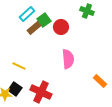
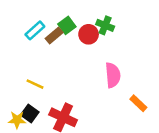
green cross: (87, 11) -> (105, 25), moved
cyan rectangle: (27, 14) -> (35, 30), moved
pink semicircle: (68, 59) -> (113, 75), moved

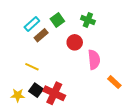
red circle: (89, 34) -> (75, 42), moved
brown rectangle: (54, 36) -> (41, 35), moved
black square: (30, 113) -> (36, 90), moved

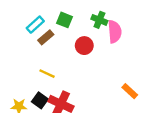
green square: (57, 20) -> (64, 20), turned -32
pink semicircle: (94, 60) -> (115, 32), moved
yellow line: (32, 67) -> (47, 74), moved

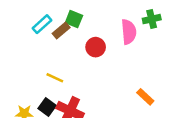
green cross: (99, 20) -> (152, 19), moved, turned -35
brown rectangle: (46, 37) -> (61, 31), moved

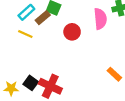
yellow line: (55, 78) -> (25, 34), moved

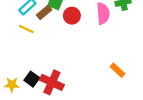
red circle: (72, 32) -> (72, 16), moved

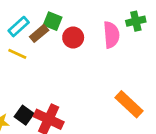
orange rectangle: (117, 70) -> (129, 104), size x1.5

